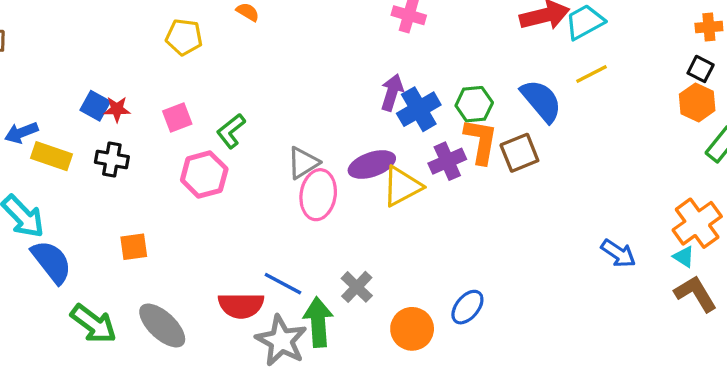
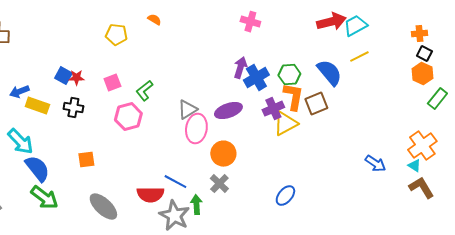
orange cross: (709, 27) -> (419, 34), moved
yellow triangle: (402, 186) -> (285, 124), moved
green arrow: (318, 322) -> (196, 205), size x0.7
green arrow: (93, 324) -> (44, 198), moved
orange circle: (412, 329) -> (223, 154), moved

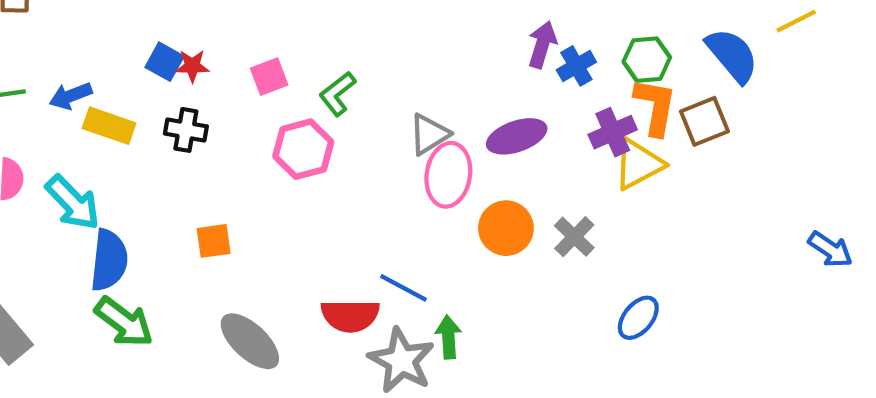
blue cross: (256, 78) -> (576, 66), size x0.7
blue semicircle: (37, 169) -> (109, 260), turned 44
gray cross: (219, 184) -> (574, 237), moved

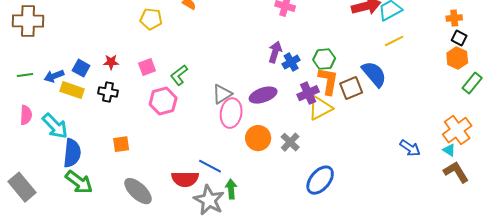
blue semicircle: (732, 55) -> (374, 74), moved
blue square: (165, 62) -> (81, 68), moved
blue ellipse: (638, 318) -> (320, 180), size x1.4

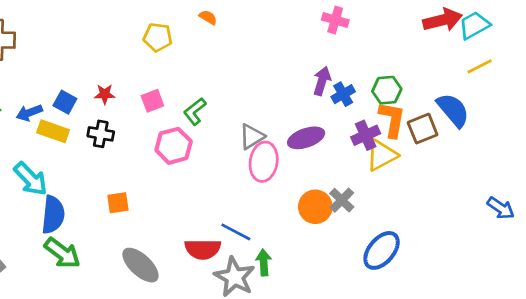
orange circle: (258, 138) -> (315, 207), moved

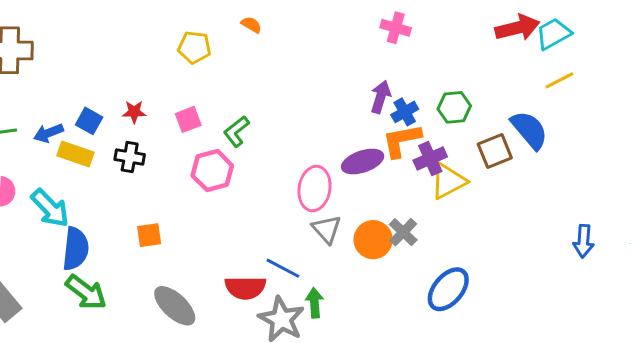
orange L-shape: (392, 119) -> (402, 140), moved, turned -111
gray triangle: (252, 137) -> (327, 229), moved, turned -40
blue arrow: (501, 208) -> (583, 241), turned 60

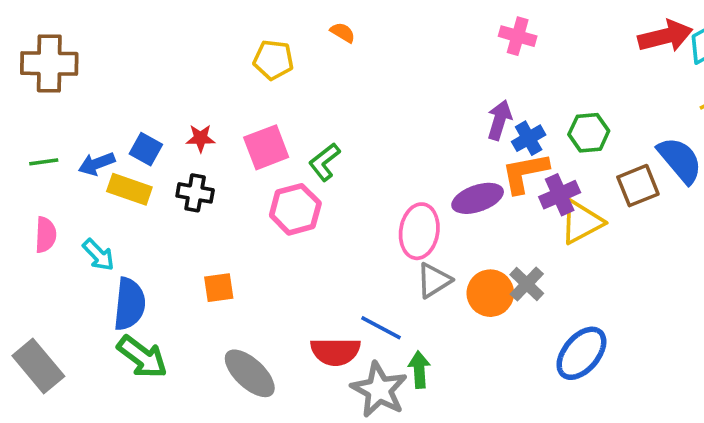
pink square: (188, 119) -> (266, 147), size x1.4
cyan arrow: (50, 208) -> (98, 255), size x0.7
gray triangle: (327, 229) -> (434, 280), turned 40

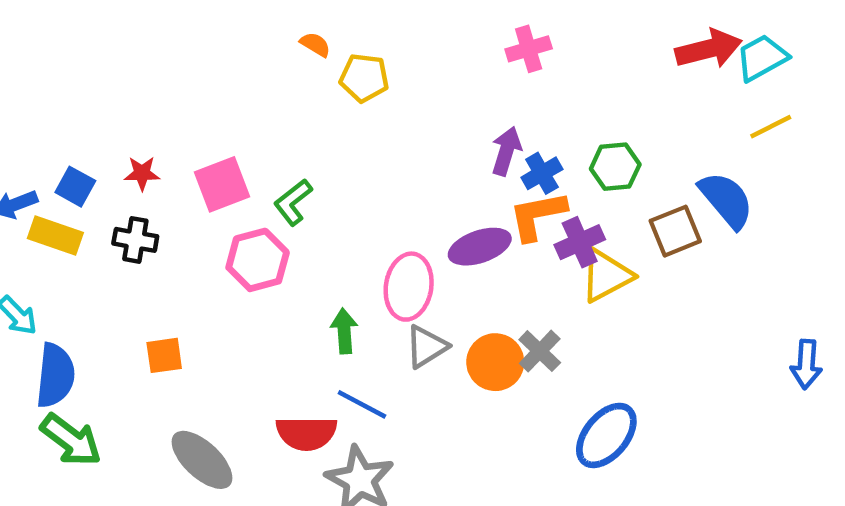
pink cross: (518, 36) -> (529, 49), turned -33
yellow pentagon: (273, 60) -> (364, 78), moved
green arrow: (419, 370) -> (344, 331), moved

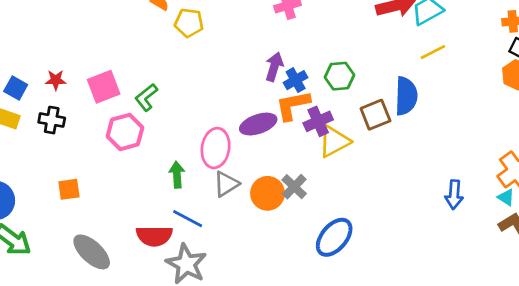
blue semicircle: (726, 200) -> (406, 96), turned 42

